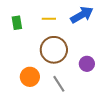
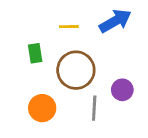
green rectangle: (17, 23) -> (35, 53), moved
gray line: (59, 84) -> (94, 108), moved, turned 36

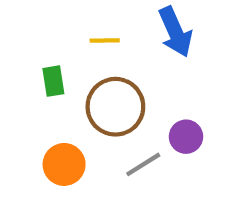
blue arrow: (115, 21) -> (175, 32), turned 96
gray line: (94, 108) -> (143, 164), turned 55

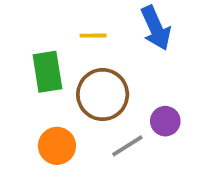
green rectangle: (53, 81) -> (47, 72), size x1.5

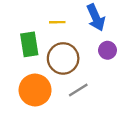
purple circle: (165, 121) -> (108, 50), moved
orange circle: (57, 146) -> (35, 90), size x1.4

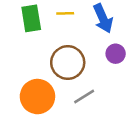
yellow line: (57, 22) -> (65, 13), moved
green rectangle: (29, 44) -> (31, 18), moved

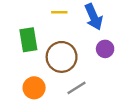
green rectangle: (31, 18) -> (28, 40), moved
orange circle: (37, 97) -> (34, 88), size x0.7

